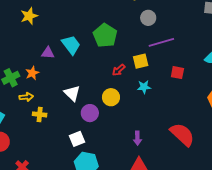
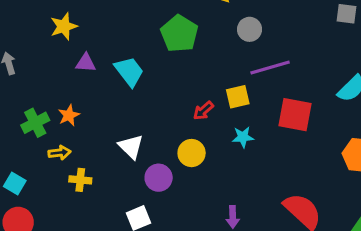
green pentagon: (105, 35) -> (179, 34), moved
purple triangle: (48, 53) -> (86, 63), moved
red square: (177, 73) -> (295, 115), size x1.6

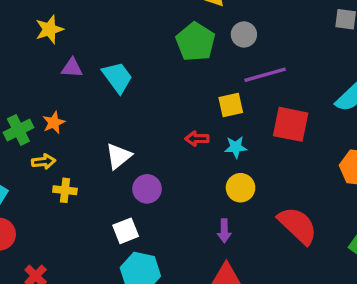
green pentagon: (179, 34) -> (195, 42), moved
red arrow: (203, 111) -> (197, 139), moved, turned 40
white triangle: (131, 147) -> (118, 156), turned 36
yellow circle: (192, 153) -> (241, 188), moved

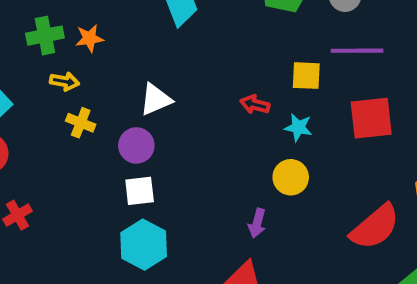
red square: (291, 124) -> (371, 118), turned -33
purple circle: (147, 189) -> (136, 145), moved
red semicircle: (298, 225) -> (375, 227), moved, turned 81

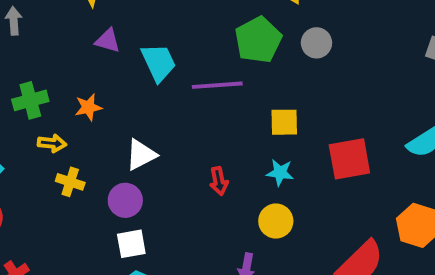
orange star: (89, 38) -> (88, 107), moved
purple line: (357, 51) -> (217, 85), moved
red arrow: (255, 104) -> (219, 181), moved, turned -112

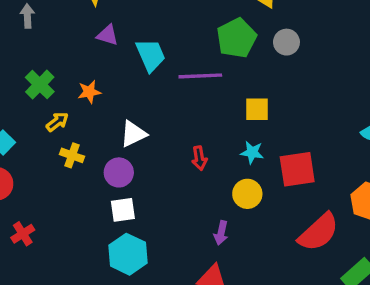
green cross: (30, 100) -> (40, 85), turned -32
yellow arrow: (52, 143) -> (57, 122), turned -45
red square: (349, 159) -> (297, 169), moved

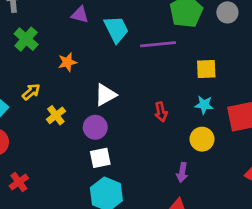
green cross: (40, 85) -> (26, 39), moved
yellow arrow: (57, 122) -> (31, 92), moved
yellow cross: (72, 155) -> (56, 115), turned 36

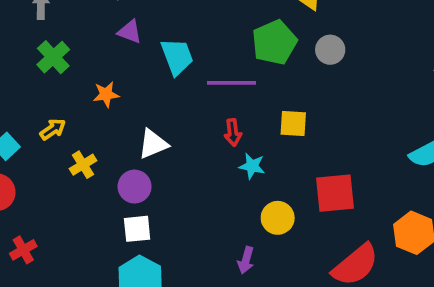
cyan star: (204, 105) -> (252, 166), moved
red arrow: (161, 112) -> (233, 132), moved

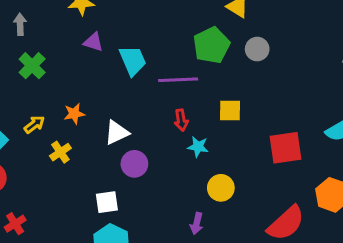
orange star: (106, 94) -> (74, 114), moved
purple circle: (135, 187) -> (134, 164), moved
red square: (335, 193) -> (286, 148), moved

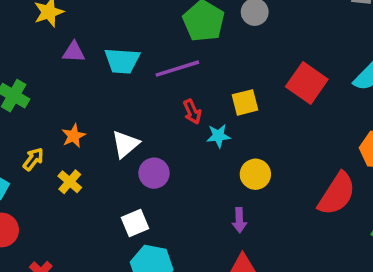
cyan trapezoid: (133, 61) -> (122, 61), turned 132
yellow square: (230, 110) -> (245, 102), moved
red square: (286, 148) -> (307, 83), moved, turned -32

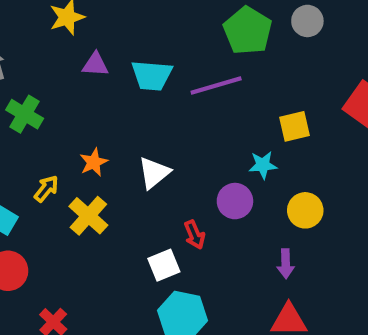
red arrow: (192, 112) -> (194, 235), moved
purple circle: (154, 173) -> (235, 201), moved
yellow cross: (70, 182) -> (88, 216), size x1.4

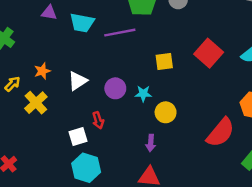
cyan star: (263, 165) -> (143, 94), moved
purple circle: (235, 201) -> (115, 88), moved

